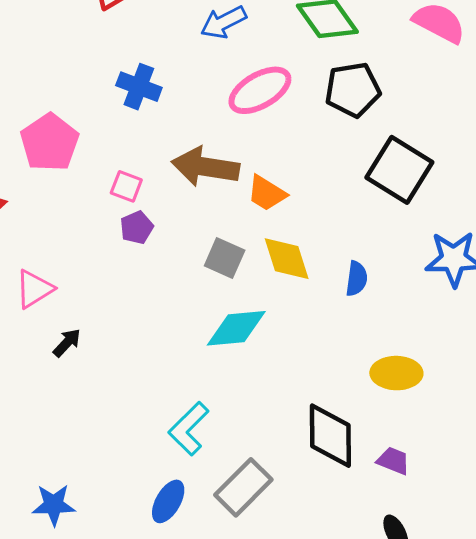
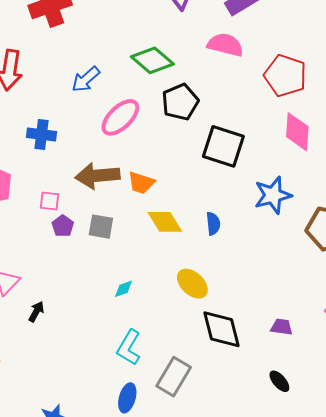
gray square: (225, 258) -> (101, 227), moved
cyan diamond: (236, 328) -> (124, 289), moved, size x0.5
yellow ellipse: (396, 373) -> (192, 284), moved, turned 56
purple trapezoid: (393, 461) -> (282, 327), moved

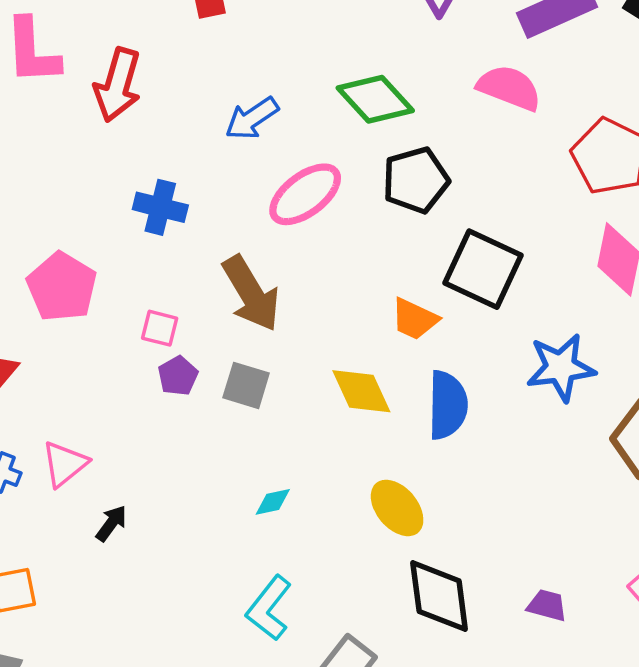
brown arrow: (97, 176) -> (251, 294), turned -123
orange trapezoid: (141, 183) -> (414, 319), moved
blue semicircle: (213, 224) -> (448, 405), size x1.6

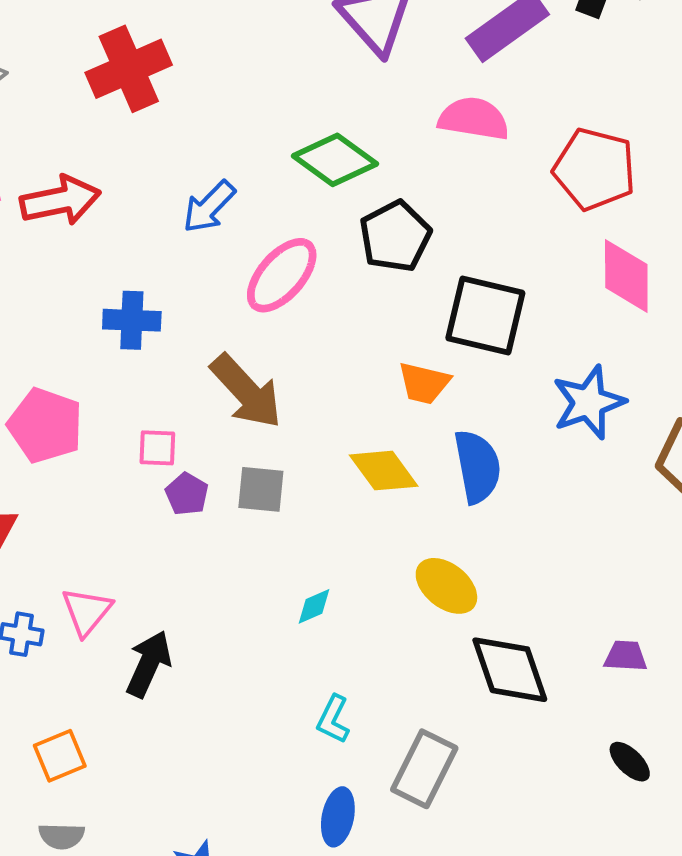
red arrow: (118, 85) -> (60, 200), turned -106
black arrow: (111, 523) -> (149, 664), size x1.6
cyan L-shape: (269, 608) -> (333, 719), size x0.7

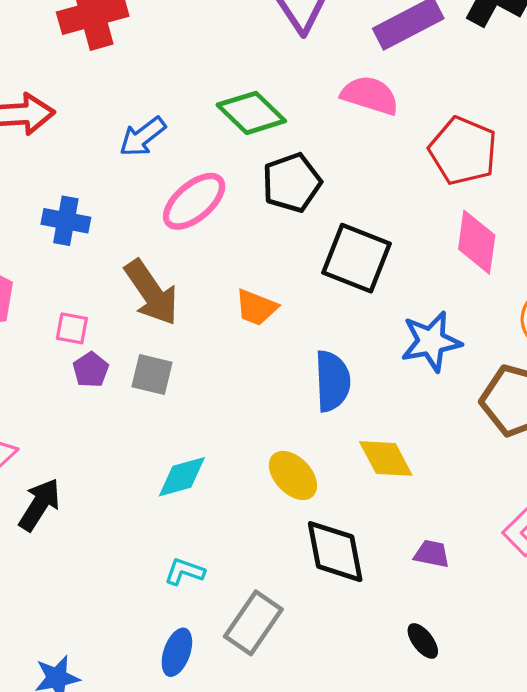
orange trapezoid: (424, 383) -> (256, 307), moved
yellow diamond: (384, 471) -> (386, 459), moved
cyan diamond: (314, 606) -> (182, 477), size x1.6
cyan L-shape: (333, 719) -> (184, 572), turned 75

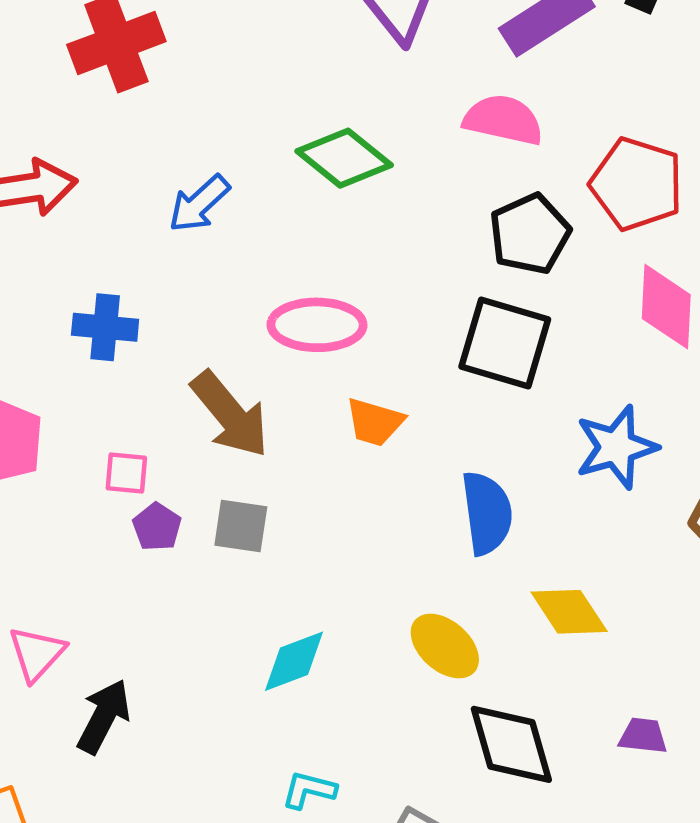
black pentagon: (292, 183) -> (530, 234), moved
pink ellipse: (194, 201) -> (317, 325), moved, turned 46

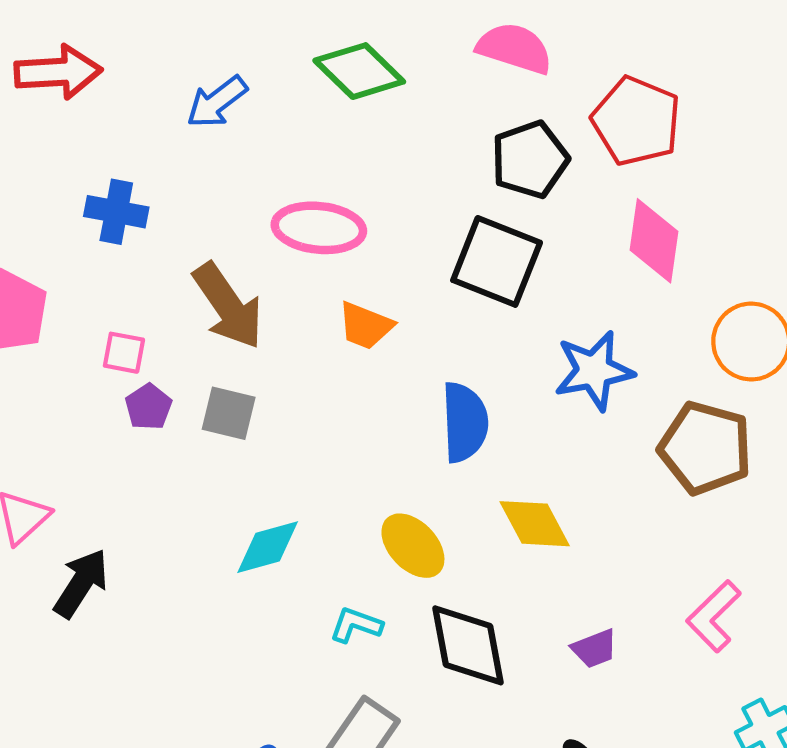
purple trapezoid: (643, 736) -> (594, 649), turned 147
cyan L-shape: (309, 790) -> (356, 625), moved

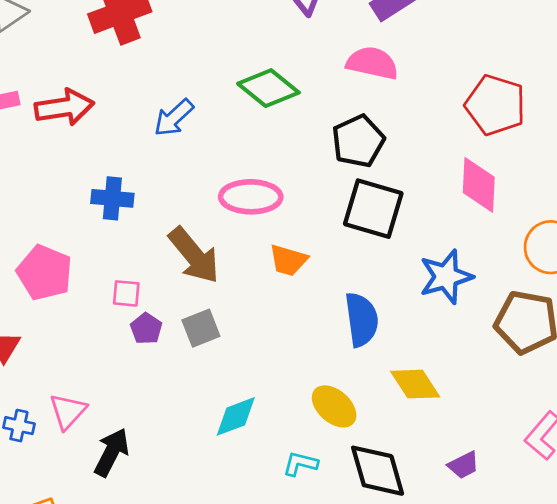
red pentagon: (636, 121) -> (495, 105), moved
black pentagon: (530, 160) -> (358, 141), moved
gray square: (229, 413) -> (201, 328), turned -30

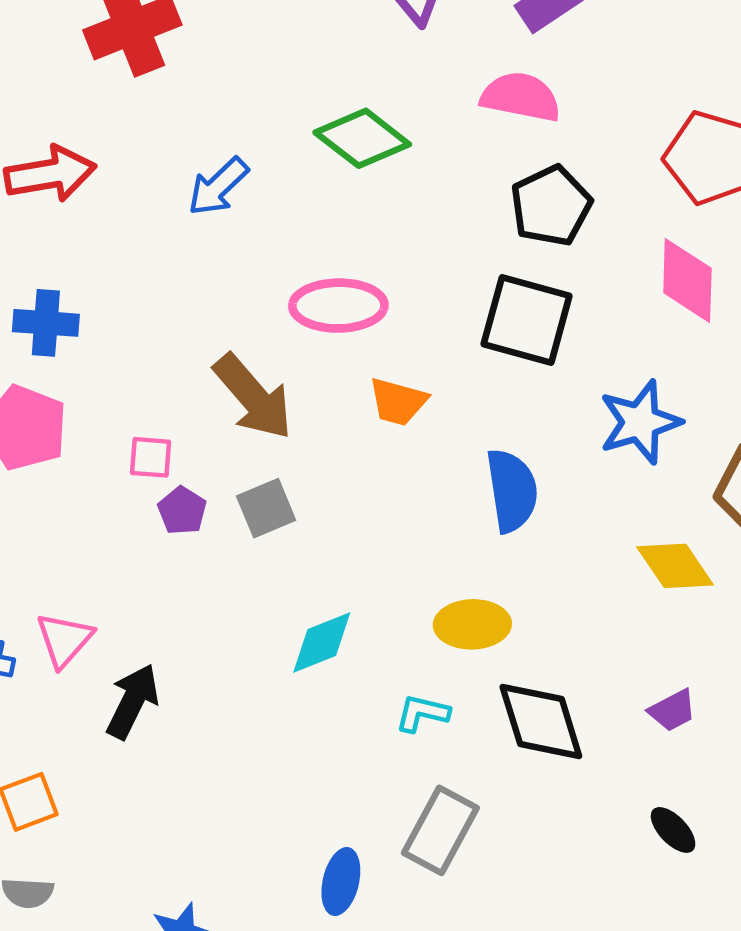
black pentagon: (358, 141) -> (551, 206), moved
blue cross: (112, 198) -> (46, 323), moved
yellow diamond: (415, 384) -> (675, 566), moved
yellow ellipse: (334, 406) -> (472, 624), turned -42

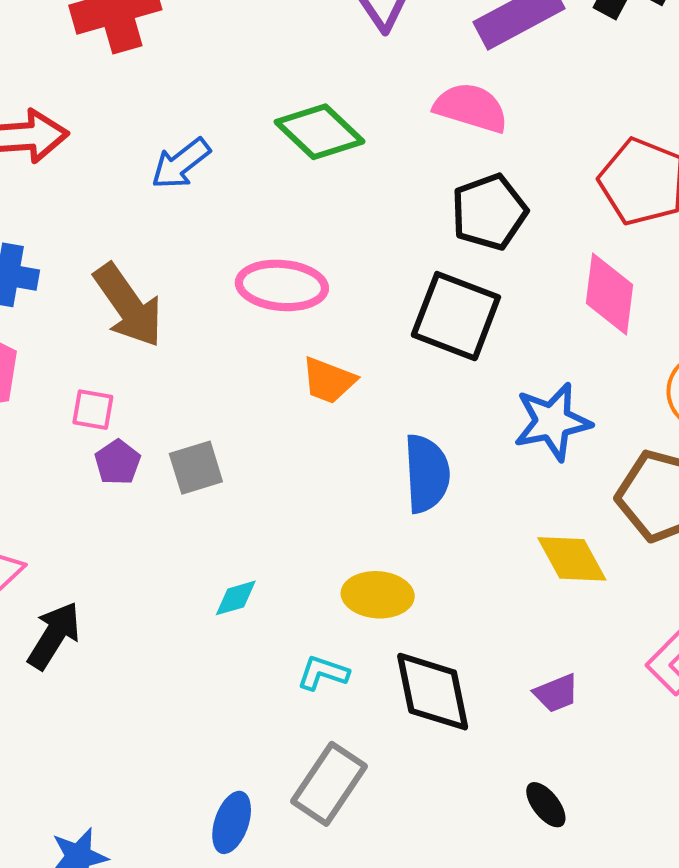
brown arrow: (253, 397) -> (128, 305), moved
cyan diamond: (322, 642) -> (236, 598), size x0.7

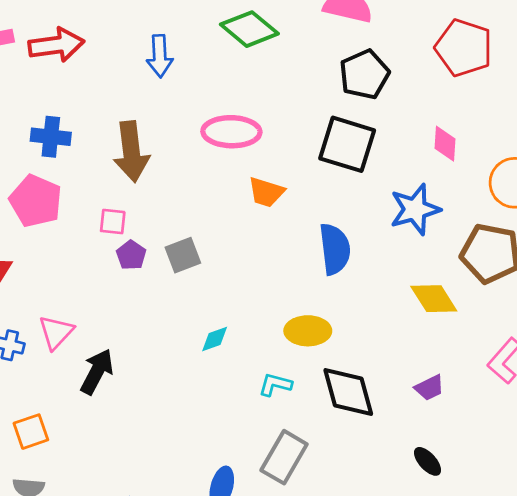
blue arrow: (181, 164) -> (160, 56), turned -51
pink diamond: (609, 294) -> (445, 144), moved, size x0.7
brown arrow: (128, 305) -> (131, 152), turned 32

